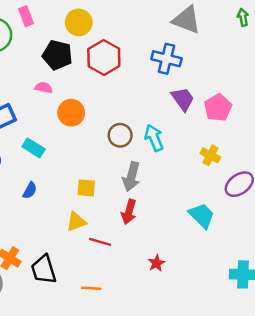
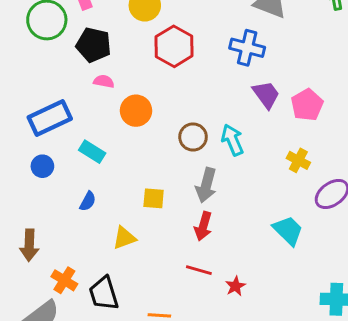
black pentagon: (57, 55) -> (94, 45), moved
yellow triangle: (76, 222) -> (124, 238), moved
red line: (100, 242) -> (199, 270), moved

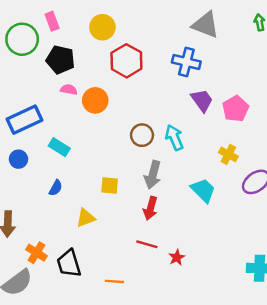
orange circle: (136, 111) -> (95, 100), moved
cyan trapezoid: (288, 231) -> (203, 190), moved

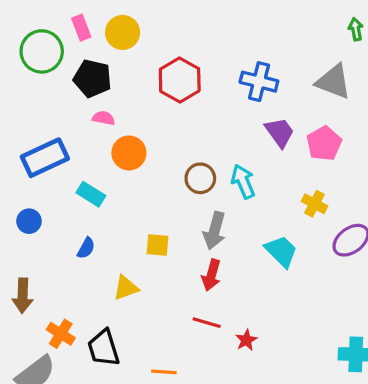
gray triangle: (206, 25) -> (334, 82), moved
yellow circle: (102, 27) -> (123, 32), moved
orange circle: (95, 100) -> (129, 153), moved
blue circle: (18, 159) -> (29, 221), moved

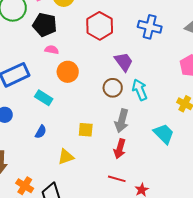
purple trapezoid: (280, 132) -> (124, 62), moved

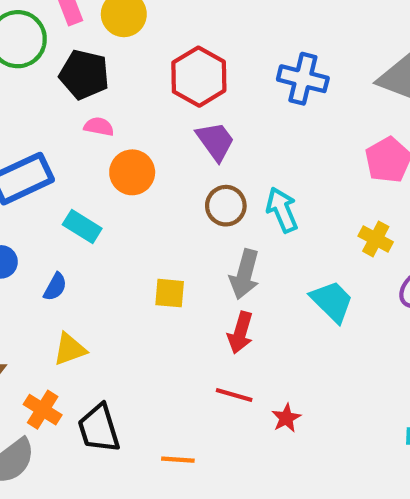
purple trapezoid: (124, 62) -> (215, 141), moved
blue semicircle: (41, 132) -> (55, 287), moved
yellow triangle: (66, 157) -> (70, 349), moved

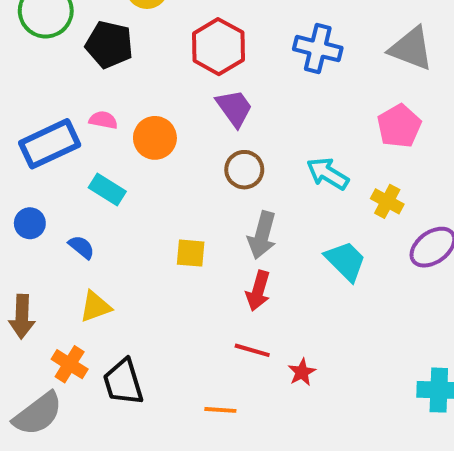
pink semicircle: (99, 127) -> (103, 120), moved
cyan arrow: (282, 210) -> (328, 174), moved, turned -36
blue semicircle: (55, 287) -> (81, 247), turned -80
orange line: (178, 460) -> (220, 410), moved

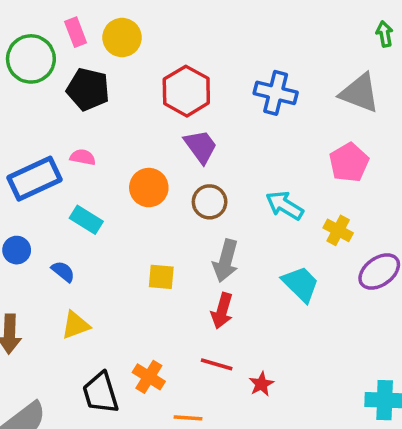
orange circle: (155, 138) -> (149, 188), moved
orange cross: (70, 364) -> (149, 377), moved

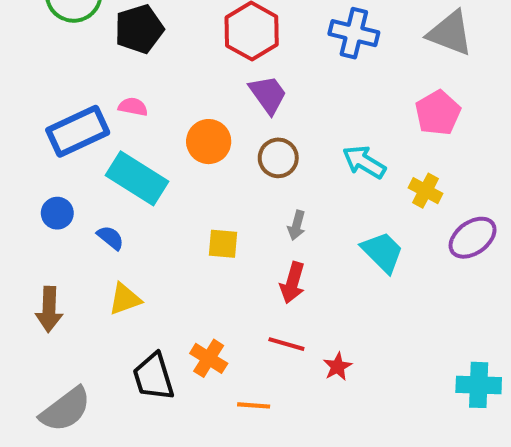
black pentagon: (88, 89) -> (139, 29), turned -30
cyan rectangle: (86, 220) -> (137, 178), size x1.6
gray arrow: (226, 261) -> (297, 225), size x0.6

